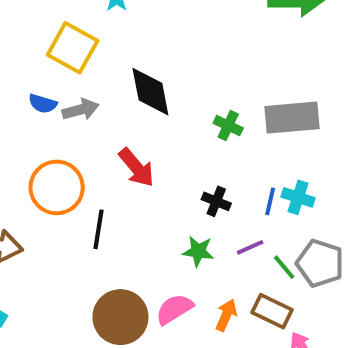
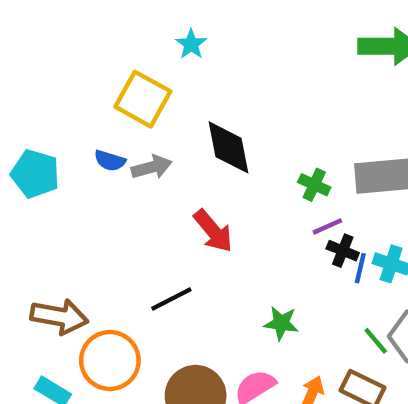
orange circle: (57, 187) -> (110, 361), moved
black cross: (216, 201) -> (343, 251), moved
black line: (99, 229) -> (171, 299), turned 54
purple line: (250, 247) -> (327, 226), moved

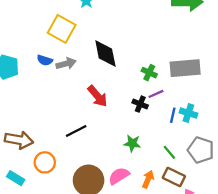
black cross: (343, 251) -> (140, 104), moved
green line: (376, 341) -> (169, 152), moved
orange circle: (110, 361) -> (45, 162), size x0.7

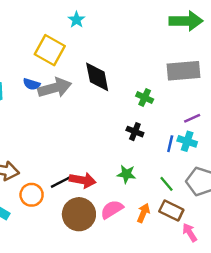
gray arrow: (66, 64) -> (55, 88), size x1.5
gray rectangle: (185, 68) -> (184, 71), moved
purple line: (156, 94) -> (192, 118), moved
red arrow: (98, 96) -> (83, 180), moved, turned -40
black line: (76, 131) -> (62, 181), moved

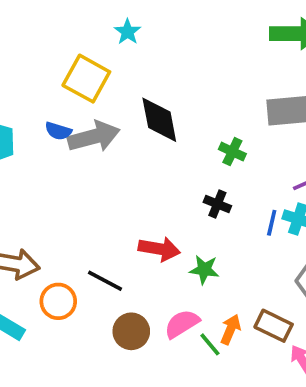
red arrow: (83, 180) -> (159, 249), moved
black line: (62, 181) -> (105, 281), turned 55
green line: (167, 184) -> (210, 344), moved
brown circle: (79, 214) -> (131, 331), size x0.7

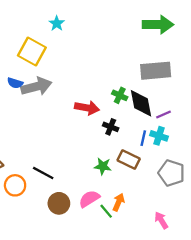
black diamond: (159, 120) -> (141, 103), moved
red arrow: (159, 249) -> (87, 108), moved
brown rectangle: (274, 326) -> (129, 159), moved

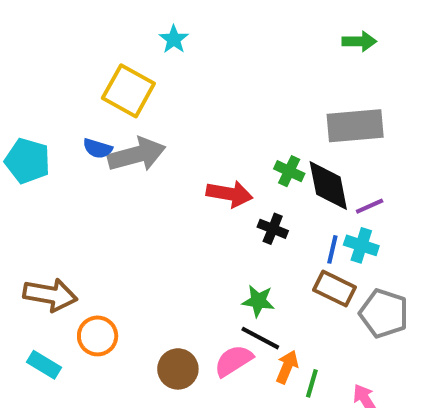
green arrow: (158, 25) -> (359, 41), size x0.6
brown rectangle: (129, 159) -> (335, 289), moved
black line: (43, 173) -> (260, 338), moved
green line: (106, 211) -> (312, 383), moved, turned 56

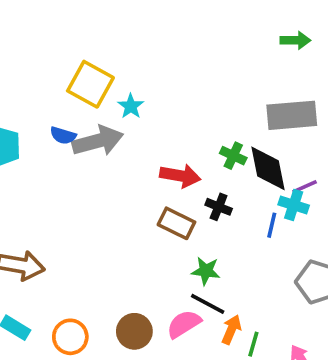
cyan star: (174, 39) -> (131, 106), moved
cyan cross: (361, 245) -> (294, 205), moved
brown rectangle: (335, 289) -> (176, 223), moved
orange circle: (98, 336) -> (70, 337), moved

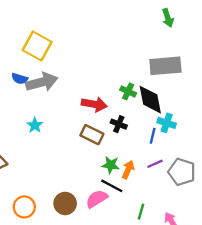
green arrow: (295, 40) -> (168, 18), turned 72
cyan star: (131, 106) -> (35, 125), moved
purple line: (305, 187) -> (155, 164), moved
orange arrow: (231, 329) -> (128, 170), moved

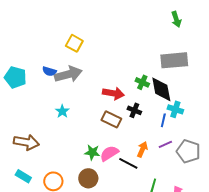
yellow square: (37, 46) -> (74, 43), moved, size x0.7
green star: (111, 165) -> (92, 152), moved
pink semicircle: (97, 199) -> (109, 153), moved

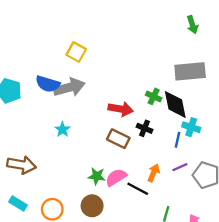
blue semicircle: (49, 71) -> (48, 84), size x1.5

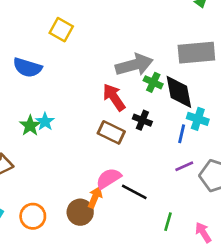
gray arrow: (69, 87) -> (134, 65), moved
red arrow: (121, 109) -> (114, 97), turned -135
orange arrow: (154, 173) -> (95, 197), moved
green star: (97, 176) -> (30, 126), moved, turned 30

